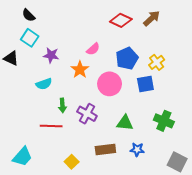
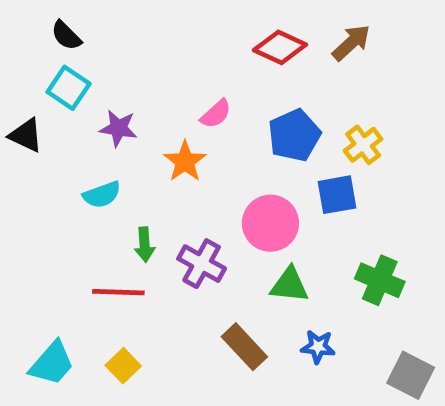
pink circle: (110, 84) -> (270, 223), moved
brown rectangle: (105, 150) -> (244, 347), turned 54
yellow square: (72, 162) -> (123, 366), moved

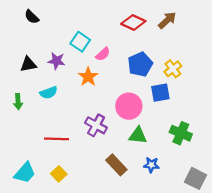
cyan square: (69, 88) -> (80, 42), moved
black triangle: (26, 135) -> (28, 64), moved, turned -36
green arrow: (145, 245) -> (18, 102), moved

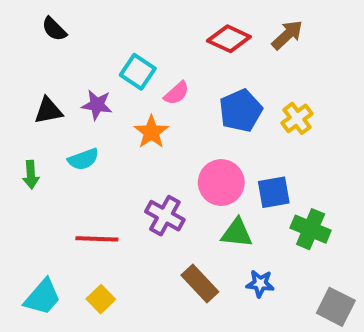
blue square: (160, 93) -> (274, 192), moved

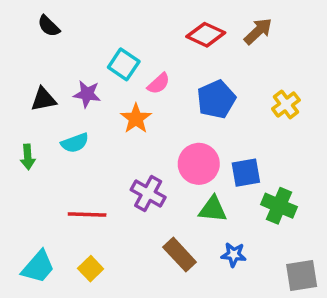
yellow cross: (297, 118) -> (286, 104), moved
gray square: (336, 307) -> (302, 276), turned -36

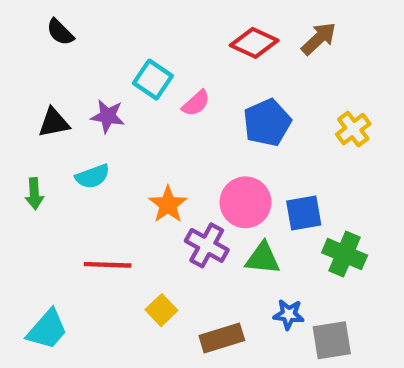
orange star: (136, 118) -> (168, 204), moved
purple cross: (148, 194) -> (207, 245), moved
brown rectangle: (180, 255) -> (222, 338), moved, turned -64
yellow square: (91, 269) -> (161, 310), moved
gray square: (302, 276) -> (332, 340), moved

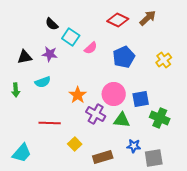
black semicircle: (60, 32) -> (52, 24), moved

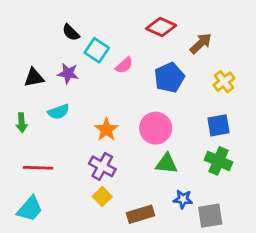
brown arrow: (148, 18) -> (201, 43), moved
blue square: (141, 99) -> (218, 125), moved
purple cross: (96, 114) -> (102, 166), moved
red line: (50, 123) -> (38, 168), moved

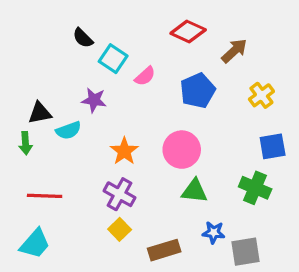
purple star: (68, 73) -> (94, 100), moved
black triangle: (34, 78) -> (40, 113), moved
blue square: (218, 125) -> (273, 146), moved

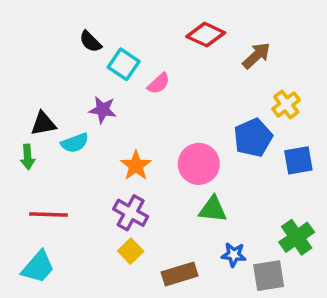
blue pentagon: (198, 91) -> (253, 138), moved
green cross: (255, 188) -> (297, 237), moved, turned 32

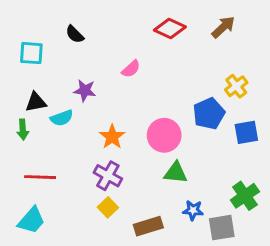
brown arrow: (256, 56) -> (223, 27), moved
cyan square: (124, 64) -> (31, 53), moved, turned -30

